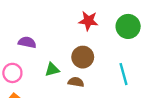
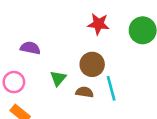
green triangle: (52, 70) -> (58, 78), turned -35
cyan line: (124, 74) -> (111, 88), moved

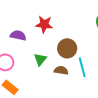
red star: (98, 24) -> (44, 24), moved

